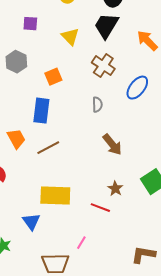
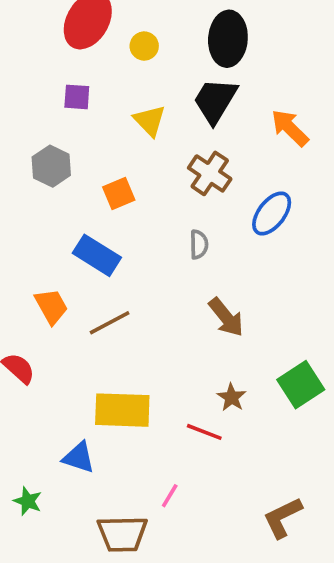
blue rectangle: (41, 111) -> (97, 255), turned -65
blue triangle: (31, 222) -> (79, 457), turned -36
brown L-shape: (143, 255) -> (283, 517), turned -35

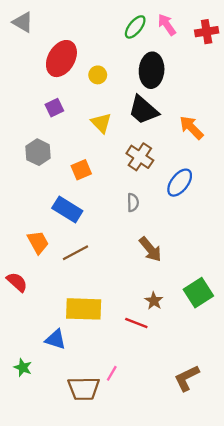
purple square: (77, 97) -> (54, 108), turned -30
black trapezoid: (215, 101) -> (143, 110), turned -80
pink line: (170, 496) -> (112, 373), moved

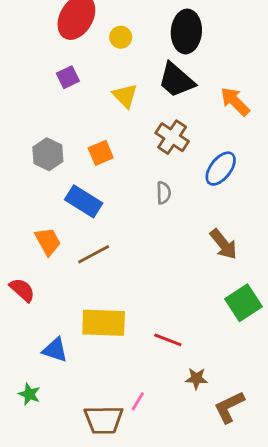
gray hexagon: (38, 152) -> (48, 154), moved
brown arrow: (150, 249) -> (224, 244), moved
brown star: (154, 301) -> (196, 378), moved, turned -30
blue triangle: (56, 339) -> (55, 350), moved

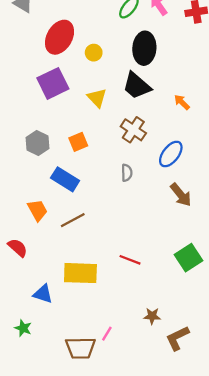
purple square: (68, 77) -> (53, 83), size x1.8
orange arrow: (235, 101) -> (182, 102), size x0.7
brown arrow: (224, 244) -> (181, 195), moved
red line: (168, 340) -> (130, 260), moved

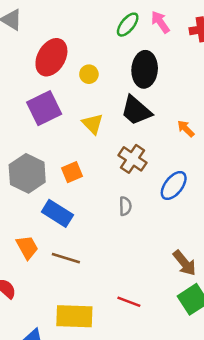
gray hexagon: (37, 143) -> (27, 173), size x1.4
brown arrow: (181, 195) -> (185, 263), moved
brown line: (73, 220) -> (66, 258), turned 45

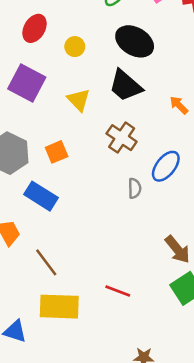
red ellipse: (51, 57) -> (34, 28), size x0.7
black ellipse: (145, 69) -> (135, 41), turned -64
purple square: (44, 108) -> (27, 83), turned -36
gray semicircle: (125, 206) -> (135, 188), moved
brown line: (66, 258) -> (46, 262), moved, turned 36

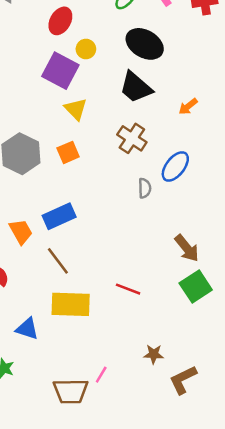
red ellipse: (34, 28) -> (60, 21), moved
purple square: (27, 83) -> (60, 71), moved
yellow triangle: (79, 100) -> (76, 109), moved
orange arrow: (179, 105) -> (188, 106), turned -84
blue rectangle: (41, 196) -> (59, 216), moved, turned -56

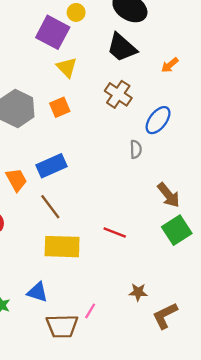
gray semicircle: (145, 188) -> (136, 149), moved
blue triangle: (27, 329) -> (37, 292), moved

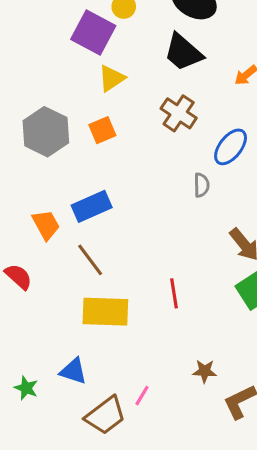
yellow triangle: (67, 67) -> (112, 78), turned 40
red line: (115, 232) -> (174, 293), turned 60
brown trapezoid: (62, 326) -> (105, 415), turned -36

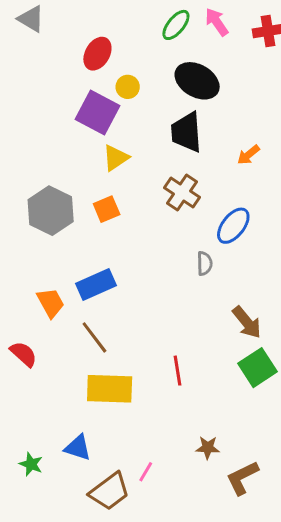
black trapezoid: (183, 52) -> (187, 132), turned 45

